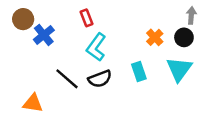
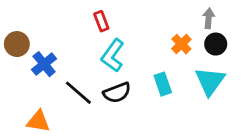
gray arrow: (191, 15) -> (209, 18), moved
brown circle: (23, 19) -> (17, 44), moved
blue cross: (44, 35) -> (44, 64), moved

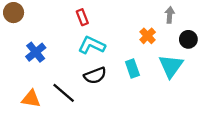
brown circle: (17, 44) -> (14, 13), moved
black circle: (216, 44) -> (188, 39), moved
cyan L-shape: (113, 55) -> (92, 45), turned 80
black line: (78, 93) -> (64, 93), moved

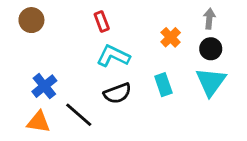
brown circle: (14, 13) -> (31, 20), moved
orange cross: (148, 36) -> (171, 37), moved
black circle: (188, 39) -> (211, 49), moved
blue cross: (36, 52) -> (44, 86), moved

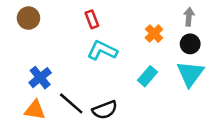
cyan rectangle: (163, 85) -> (147, 76), turned 60
black semicircle: (117, 93) -> (105, 110), moved

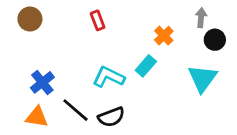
black circle: (190, 44) -> (215, 40), moved
cyan L-shape: (102, 50) -> (109, 77), moved
cyan rectangle: (147, 76) -> (146, 66), moved

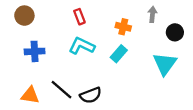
gray arrow: (201, 18) -> (152, 14), moved
orange cross: (164, 36) -> (123, 27), moved, turned -32
cyan L-shape: (109, 77) -> (82, 46), moved
blue cross: (42, 82) -> (35, 51), moved, turned 36

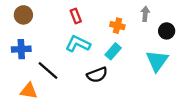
blue cross: (35, 51) -> (21, 49), moved
black line: (61, 90) -> (48, 71), moved
black semicircle: (91, 95) -> (97, 75), moved

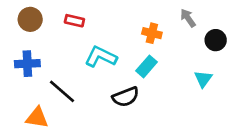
gray arrow: (145, 14) -> (188, 18), turned -40
red rectangle: (76, 16) -> (74, 21), moved, turned -56
cyan triangle: (157, 61) -> (203, 79), size x0.6

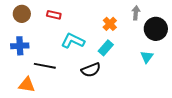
gray arrow: (188, 18) -> (136, 13), turned 40
orange cross: (152, 33) -> (110, 24), turned 32
black circle: (216, 40) -> (156, 29), size x1.5
black line: (62, 91) -> (45, 66), turned -30

